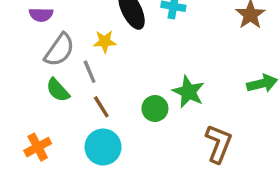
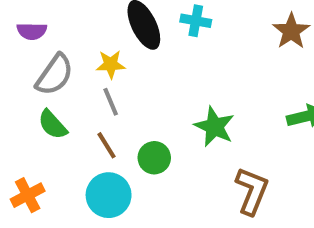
gray line: (90, 72) -> (111, 102), moved
green circle: (155, 108) -> (154, 158), moved

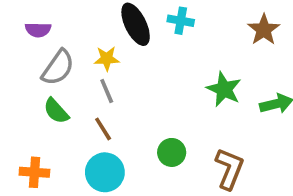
green star: (214, 127) -> (224, 89), moved
green circle: (154, 158) -> (172, 152), moved
orange cross: (28, 195) -> (34, 172), turned 32

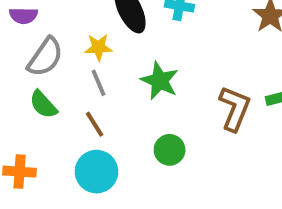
green star: (224, 89) -> (160, 81), moved
brown L-shape: (229, 169) -> (235, 108), moved

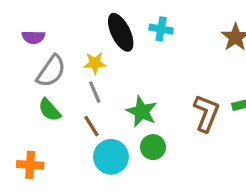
green star: (160, 81) -> (142, 112), moved
cyan circle: (97, 172) -> (111, 157), moved

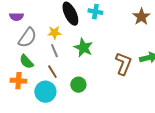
green star: (142, 112) -> (83, 48), moved
green circle: (153, 147) -> (78, 85), moved
cyan circle: (111, 157) -> (45, 92), moved
orange cross: (30, 165) -> (18, 81), moved

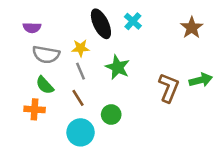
cyan cross: (95, 12) -> (133, 21), turned 32
gray semicircle: (27, 38) -> (46, 54), turned 65
cyan circle: (45, 92) -> (81, 132), moved

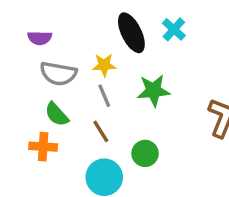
green star: (118, 67) -> (154, 91), turned -30

